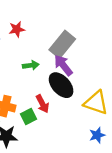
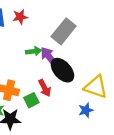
purple arrow: (63, 65) -> (49, 57), moved
blue star: (97, 135) -> (86, 110), moved

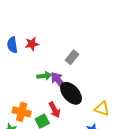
gray rectangle: (64, 31) -> (72, 57), size x0.6
yellow triangle: (96, 87) -> (102, 109), size x0.7

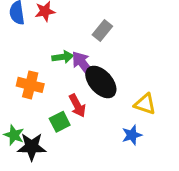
orange cross: (22, 112) -> (30, 85), moved

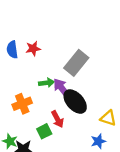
gray rectangle: (102, 30) -> (76, 63), size x1.6
orange cross: (30, 85) -> (22, 104), turned -36

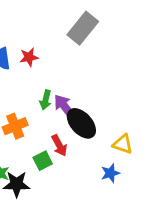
gray rectangle: (76, 63) -> (83, 28), moved
green arrow: (46, 83) -> (46, 100), turned 112

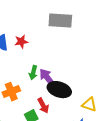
gray rectangle: (83, 28) -> (60, 21), turned 55
black ellipse: (81, 123) -> (59, 90), turned -30

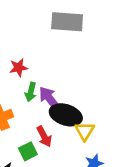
red star: (21, 42) -> (19, 68), moved
yellow triangle: (89, 105) -> (85, 131), moved, turned 42

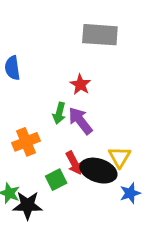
red star: (19, 68) -> (80, 85), moved, turned -30
black ellipse: (66, 115) -> (98, 171), moved

